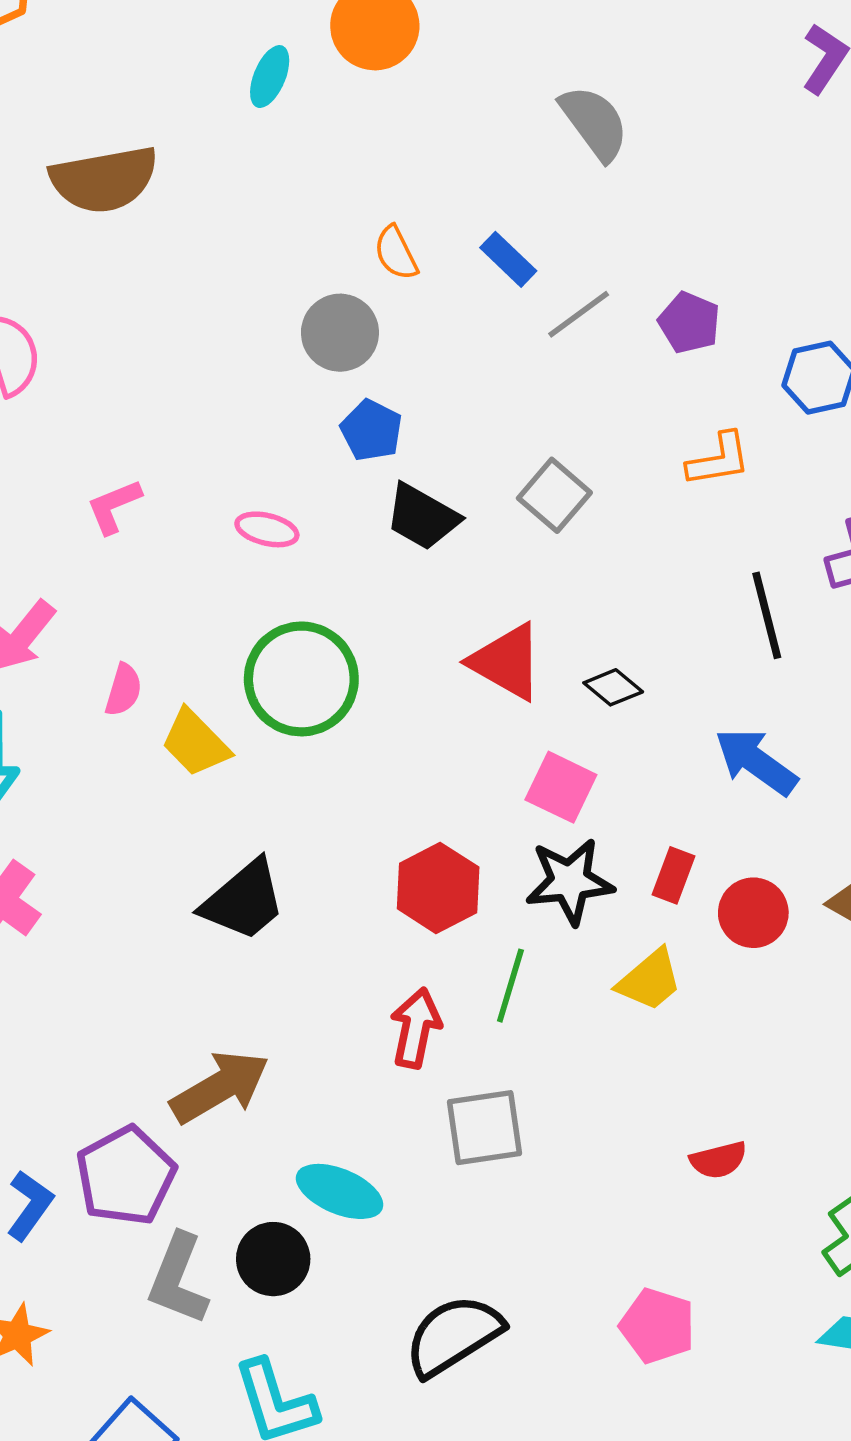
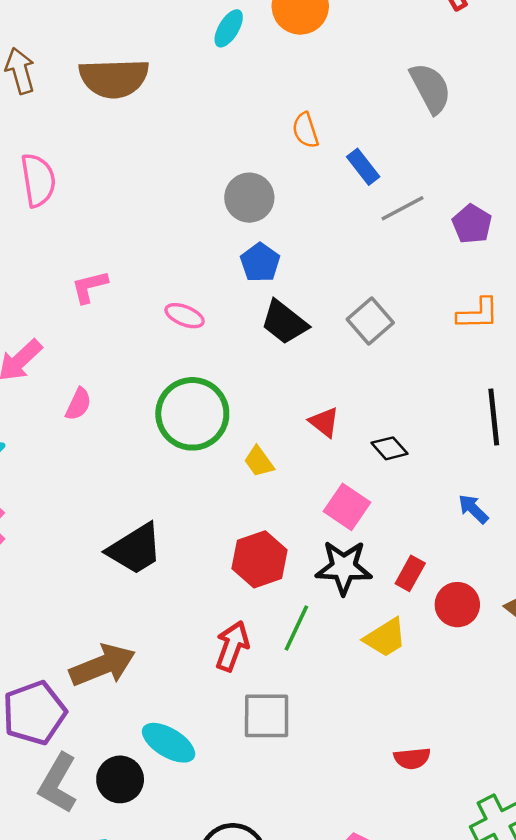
orange semicircle: (396, 253) -> (305, 130), moved
red triangle: (506, 662) -> (324, 422), size x0.6
yellow trapezoid: (195, 743) -> (259, 462), moved, size x0.7
blue arrow: (756, 762) -> (473, 509), size x0.6

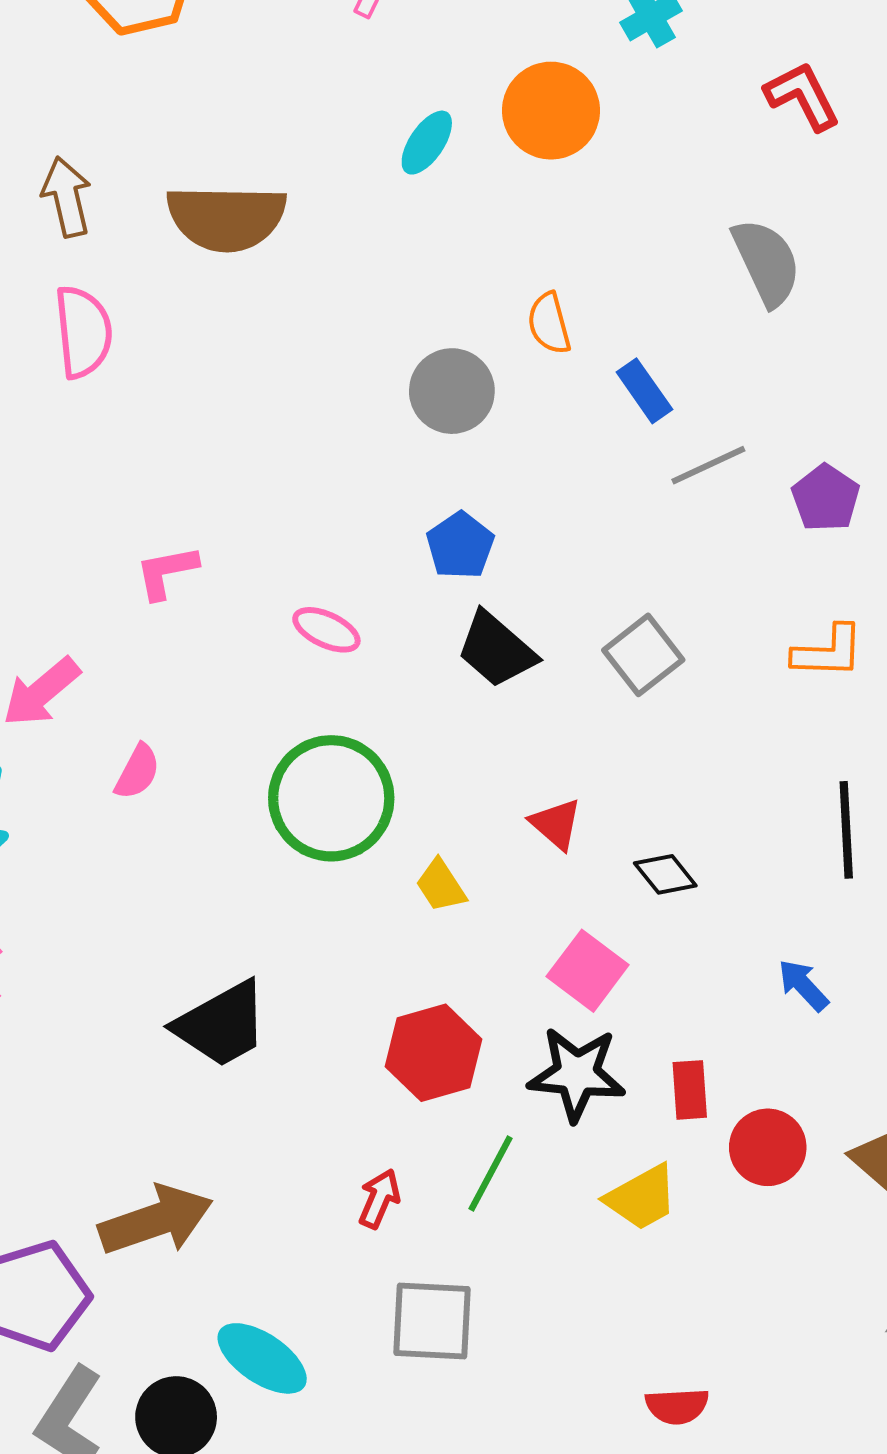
pink semicircle: (38, 180) -> (83, 332), moved
gray circle: (249, 198) -> (452, 391), moved
red rectangle: (410, 573) -> (690, 1090), turned -36
red arrow: (232, 646) -> (379, 1199), size x0.7

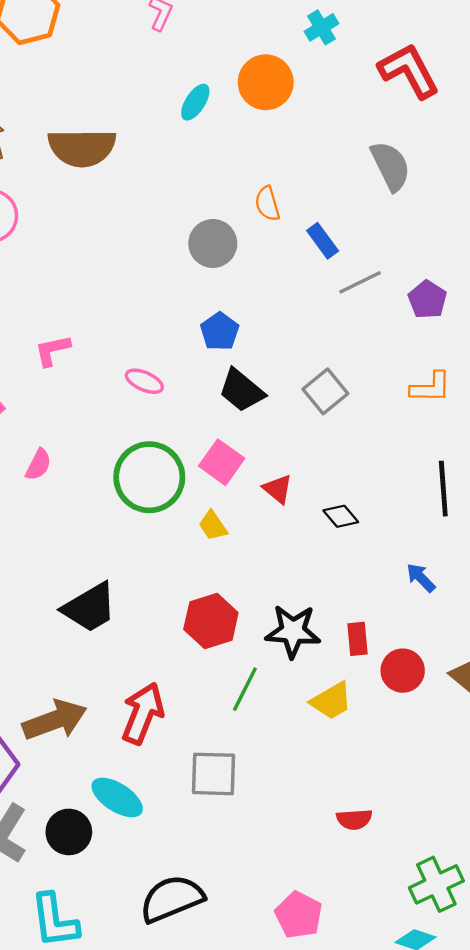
red L-shape: (802, 96) -> (409, 71), size x1.4
pink square: (588, 971) -> (222, 462), moved
red arrow: (379, 1199) -> (143, 713), moved, size x1.8

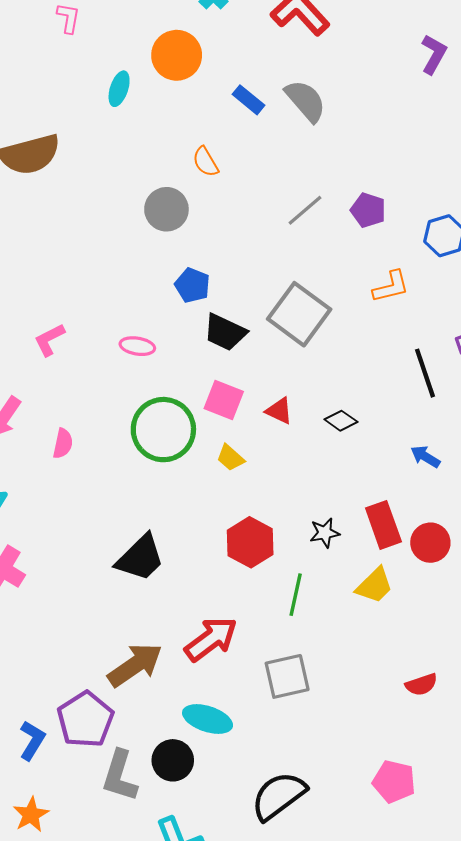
blue rectangle: (323, 241) -> (249, 100), moved
gray square: (325, 391) -> (299, 314), size x1.5
black star: (293, 631) -> (325, 533), size x0.6
red rectangle: (357, 639) -> (383, 525), size x1.5
red arrow: (143, 713) -> (211, 639), turned 46

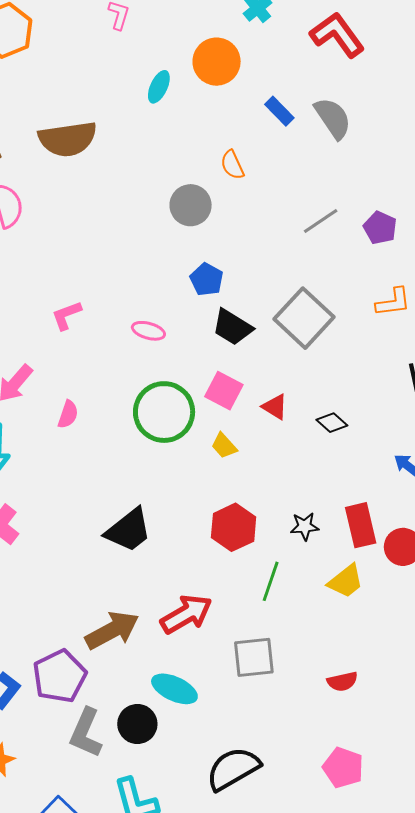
red semicircle: (421, 685) -> (342, 681), moved

